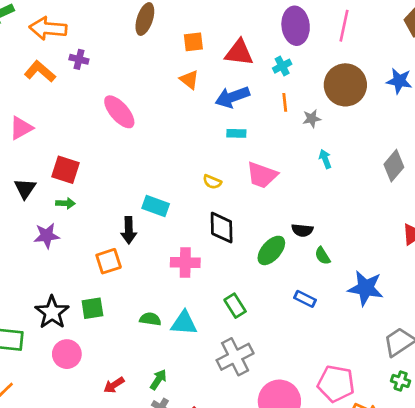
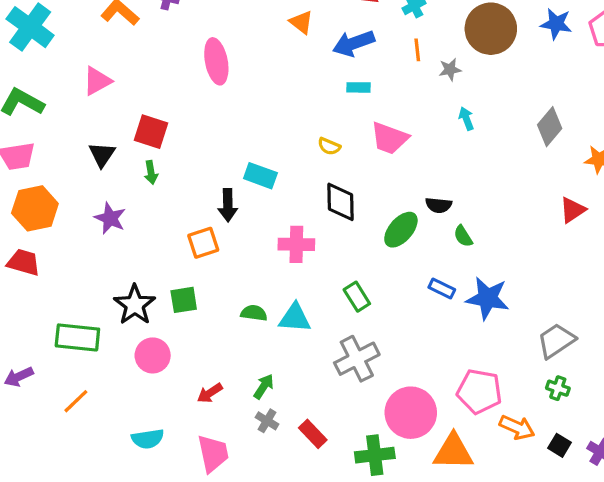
pink ellipse: (119, 112) -> (216, 61), turned 30
green arrow: (65, 203) -> (151, 172), turned 78
purple star: (47, 236) -> (110, 218), moved, turned 30
blue star: (366, 288) -> (488, 298), moved

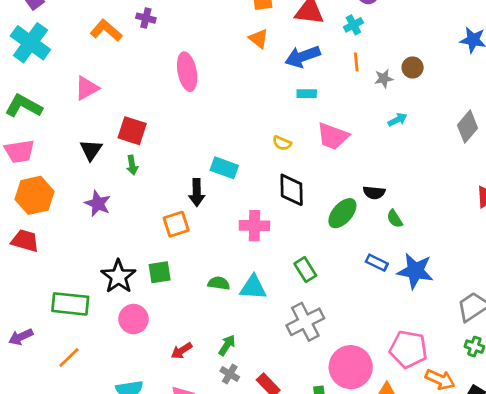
brown circle: (491, 29) -> (413, 67), moved, size x0.5
cyan arrow: (466, 119) -> (397, 120), turned 84

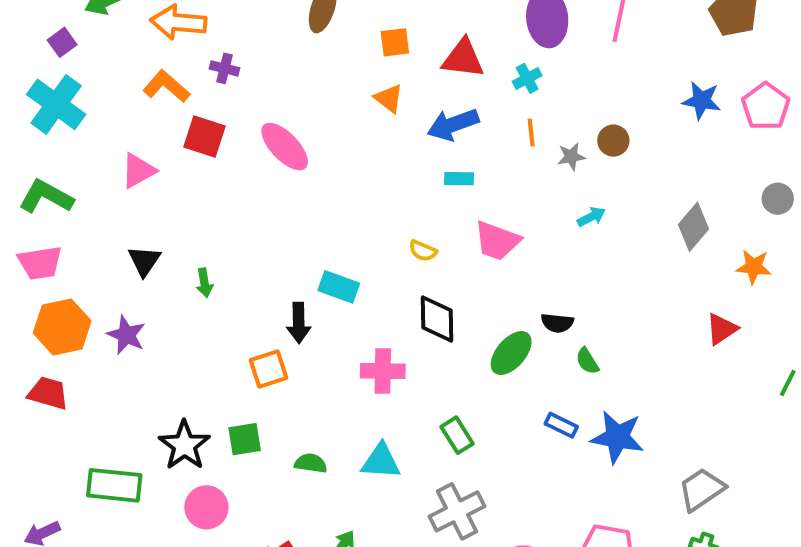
pink ellipse: (187, 72) -> (285, 147), turned -33
red square: (132, 131) -> (204, 137), moved
purple star: (98, 204) -> (126, 335), moved
green semicircle: (219, 283) -> (311, 463), moved

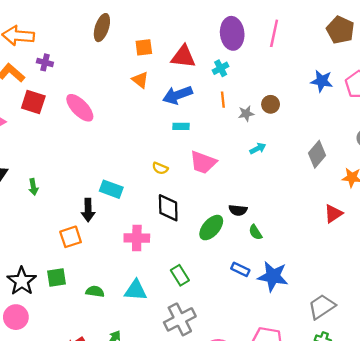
pink circle: (206, 507) -> (16, 317), moved

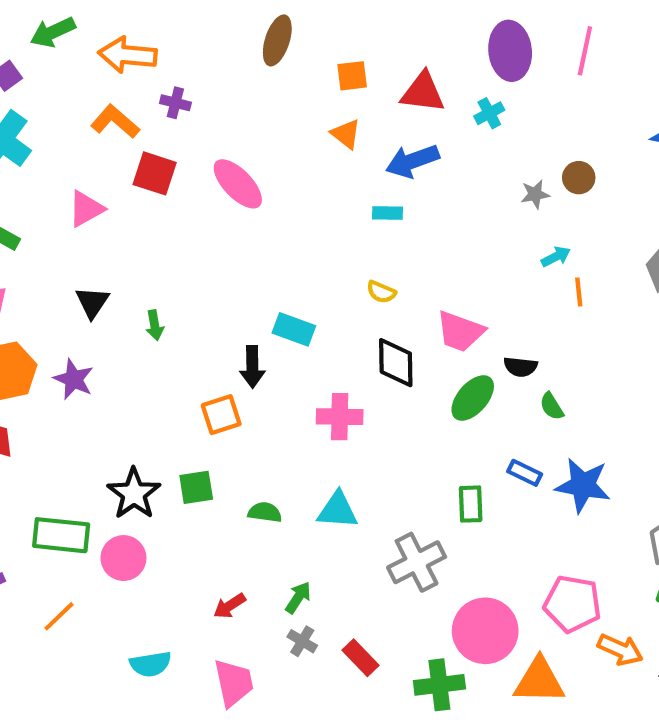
orange line: (223, 100) -> (579, 292), moved
cyan rectangle: (181, 126) -> (387, 213), moved
pink trapezoid: (203, 162) -> (460, 331), moved
green rectangle: (180, 275) -> (471, 504), moved, turned 30

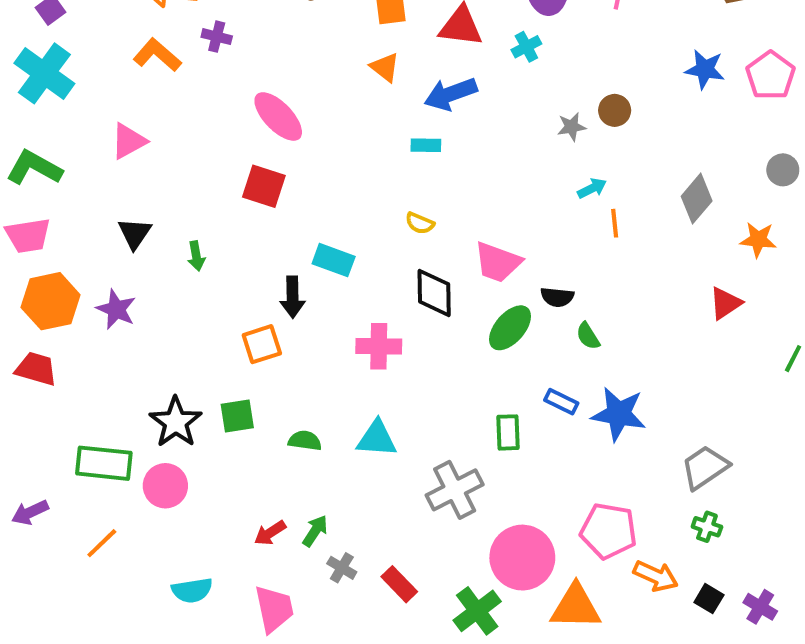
red square: (155, 173) -> (264, 186), moved
green arrow: (298, 598) -> (315, 531), moved
green cross: (439, 685) -> (477, 611), turned -30

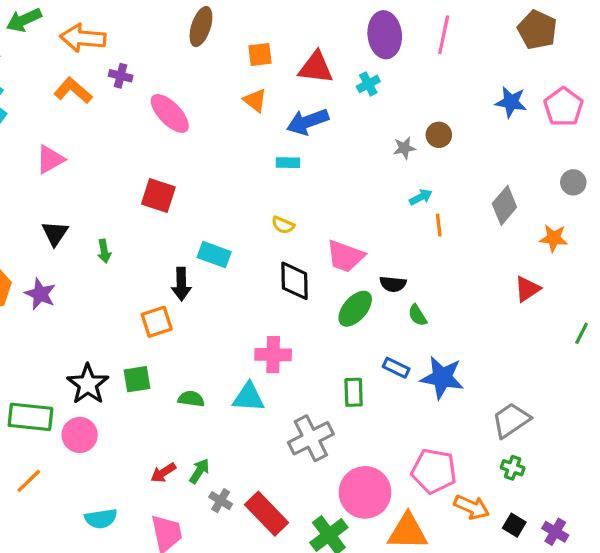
pink ellipse: (278, 117) -> (170, 113), moved
pink cross: (379, 346) -> (273, 355), moved
red rectangle: (399, 584) -> (267, 514), size x1.5

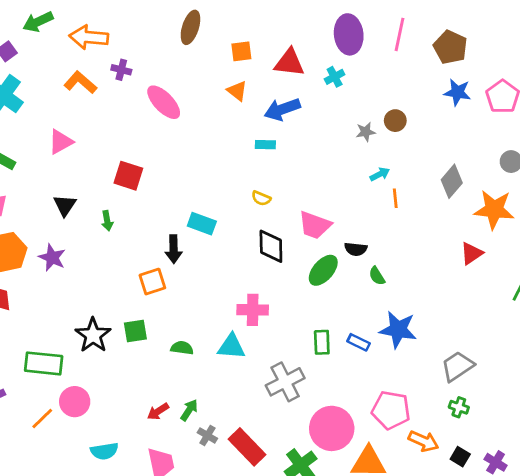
brown pentagon: (537, 30) -> (450, 47), moved
red square: (158, 195) -> (128, 176), moved
orange star: (554, 238) -> (494, 210), size x1.6
blue rectangle: (396, 368) -> (359, 342), moved
pink circle: (80, 435) -> (75, 402), moved

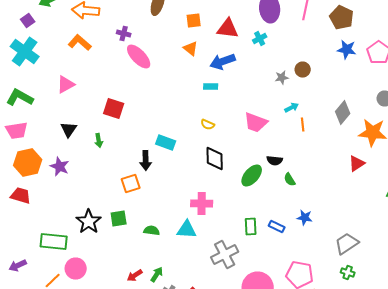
purple cross: (121, 70) -> (124, 34), moved
pink trapezoid: (315, 225) -> (256, 122), moved
blue star: (398, 330) -> (305, 218), size x0.6

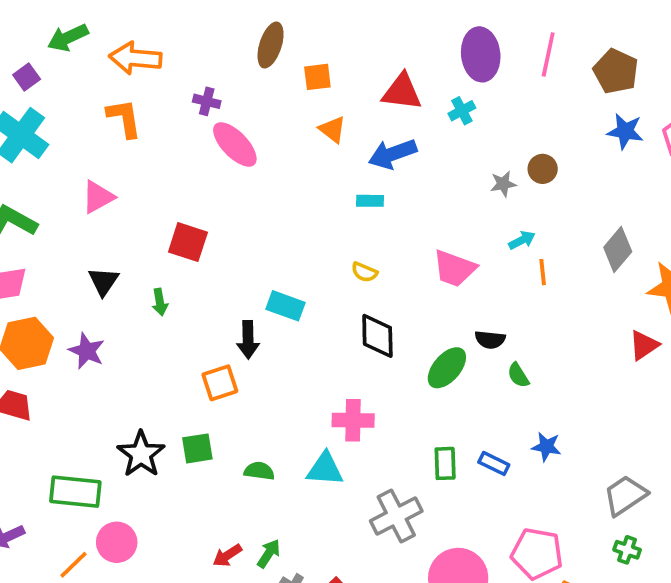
orange square: (194, 20) -> (317, 77), moved
orange L-shape: (80, 42) -> (124, 118), turned 40

